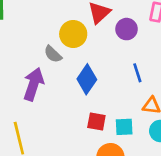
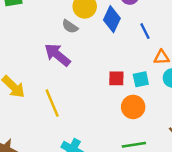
blue diamond: (87, 79) -> (112, 19), moved
purple arrow: (34, 84) -> (57, 55), turned -60

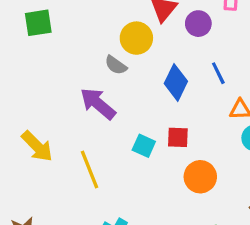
blue diamond: (112, 19) -> (176, 82), moved
cyan square: (141, 79) -> (144, 146), moved, turned 35

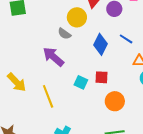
blue line: (218, 73) -> (126, 39), turned -32

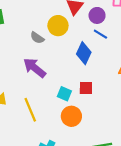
gray semicircle: (64, 34) -> (37, 38), moved
blue line: (126, 39) -> (100, 34), moved
orange circle: (115, 101) -> (71, 116), moved

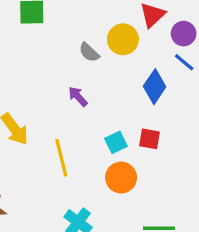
purple arrow: (35, 68) -> (78, 96), size x0.6
cyan square: (64, 94) -> (116, 142), turned 32

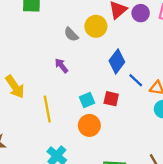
purple circle: (184, 34) -> (141, 13), moved
blue line: (184, 62) -> (136, 80), moved

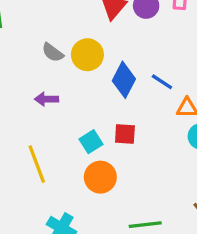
yellow circle: (96, 26) -> (87, 55), moved
purple arrow: (61, 66) -> (46, 99), turned -42
blue line: (136, 80) -> (162, 82), moved

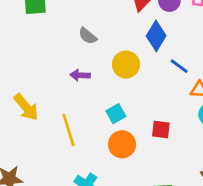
yellow circle: (87, 55) -> (126, 64), moved
blue diamond: (124, 80) -> (156, 36), moved
red square: (125, 134) -> (161, 130), moved

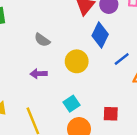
blue line: (179, 66) -> (122, 59), turned -70

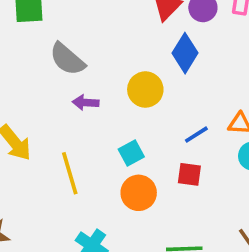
gray semicircle: (42, 40) -> (67, 59), moved, size x1.5
blue line: (122, 59) -> (196, 135), moved

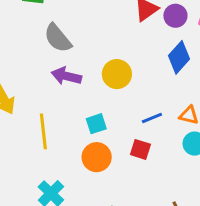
blue diamond: (185, 53) -> (179, 57), moved
purple arrow: (86, 102) -> (66, 76), size x1.4

